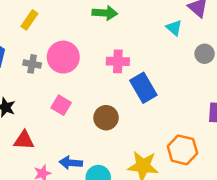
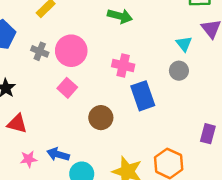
gray circle: (205, 54) -> (179, 71), moved
pink square: (61, 105) -> (67, 88), moved

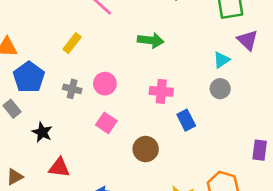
cyan triangle: (184, 44) -> (221, 60), turned 42
pink circle: (71, 51) -> (105, 84), size x0.7
blue rectangle: (143, 96) -> (186, 120), size x0.7

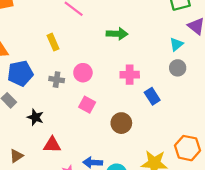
yellow rectangle: (72, 43) -> (53, 42), turned -56
blue pentagon: (29, 77) -> (20, 73), turned 30

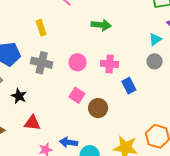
pink circle: (83, 73) -> (78, 62), moved
gray cross: (57, 80) -> (42, 63), size x1.5
pink square: (87, 105) -> (77, 95), moved

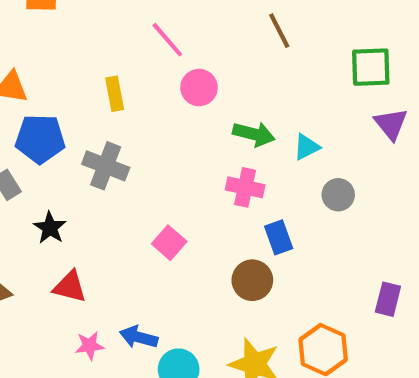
green arrow: (101, 25) -> (254, 134), moved
cyan triangle: (155, 39) -> (307, 147), moved
pink circle: (78, 62) -> (199, 88), moved
brown circle: (98, 108) -> (252, 280), moved

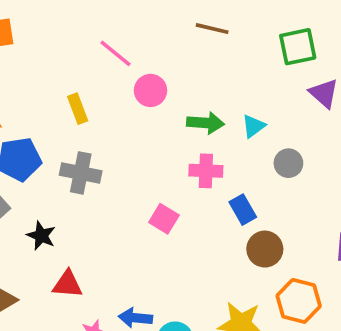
brown line: (279, 31) -> (212, 29), turned -40
pink square: (169, 243) -> (164, 219), moved
brown circle: (252, 280) -> (265, 249), moved

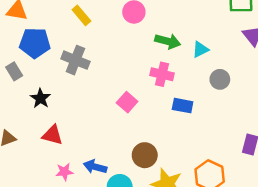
yellow rectangle: (78, 109) -> (81, 15), turned -30
blue rectangle: (243, 210) -> (183, 106), turned -60
brown circle: (265, 249) -> (145, 155), moved

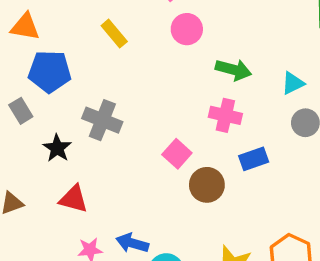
cyan triangle: (200, 49) -> (293, 83), moved
gray cross: (75, 60) -> (102, 120), moved
blue rectangle: (183, 106) -> (254, 159), turned -30
brown circle: (145, 155) -> (207, 185), moved

